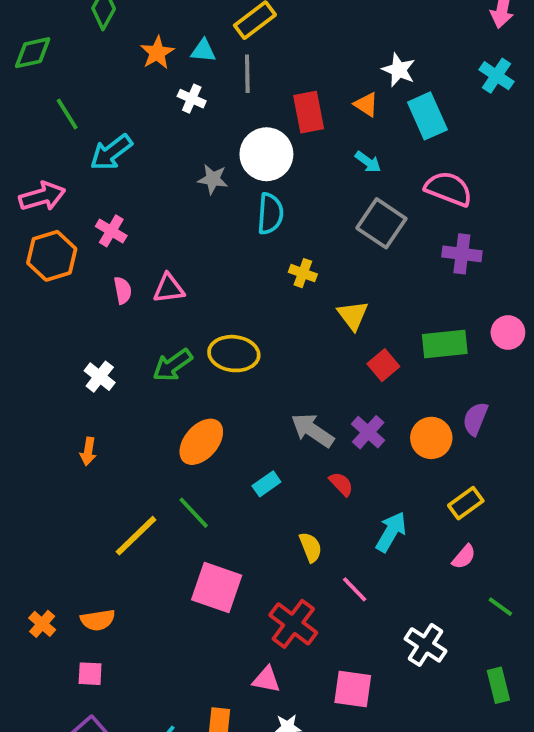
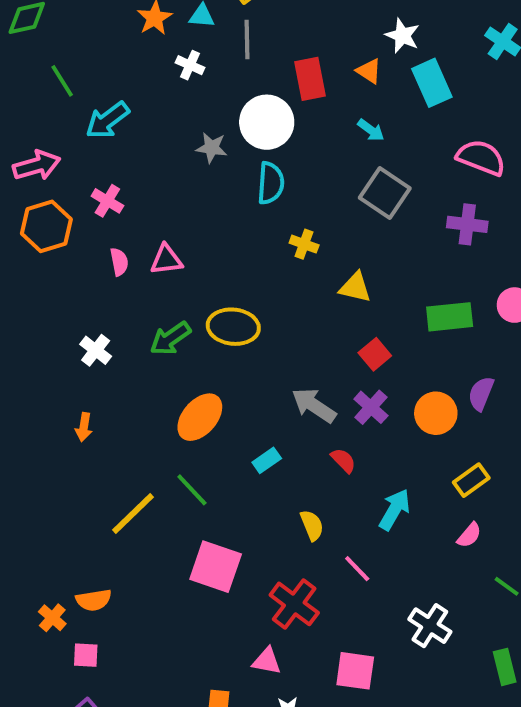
pink semicircle: (449, 189) -> (481, 158), moved
yellow triangle: (353, 315) -> (355, 287), turned -40
red square: (383, 365) -> (375, 354), moved
orange cross: (42, 624) -> (52, 618), moved

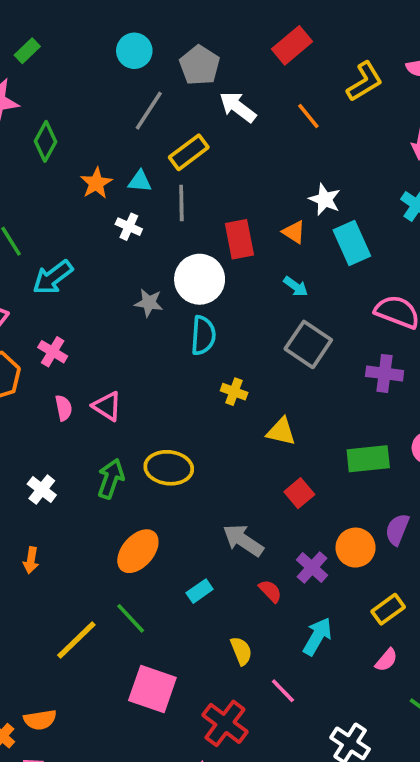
pink triangle: (166, 260) -> (107, 406), turned 40
green arrow: (170, 338) -> (111, 479), turned 144
purple cross: (371, 407) -> (312, 567), moved

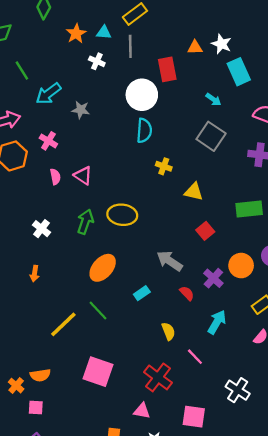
orange triangle: (294, 232) -> (195, 47), moved, turned -35
cyan arrow: (296, 286) -> (213, 99), moved
gray star: (149, 303) -> (81, 110), moved
pink square: (152, 689) -> (98, 372), moved

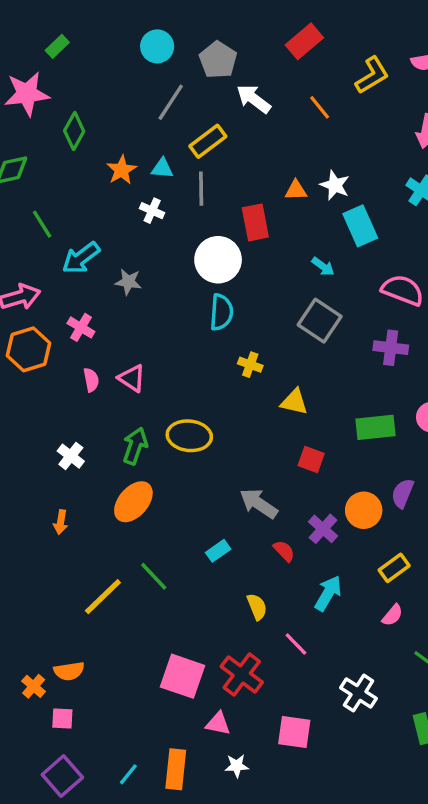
red square: (205, 231) -> (311, 459), turned -30
orange ellipse: (103, 268) -> (133, 502), moved
pink square: (98, 372) -> (183, 676), moved

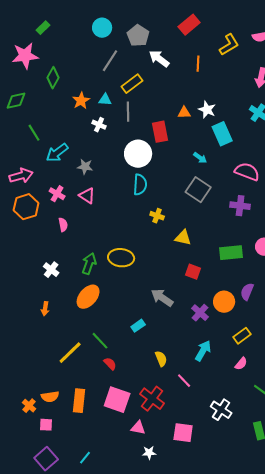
orange line: (320, 107) -> (198, 64), turned 42
pink triangle: (132, 378) -> (87, 196), moved
red semicircle: (284, 551) -> (110, 364), moved
orange rectangle: (176, 769) -> (79, 401), moved

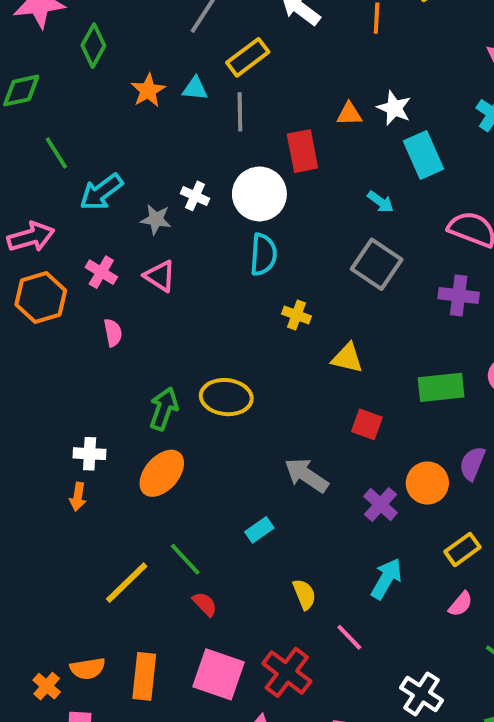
white cross: (99, 125) -> (195, 196), moved
white cross: (51, 270) -> (90, 454), moved, turned -35

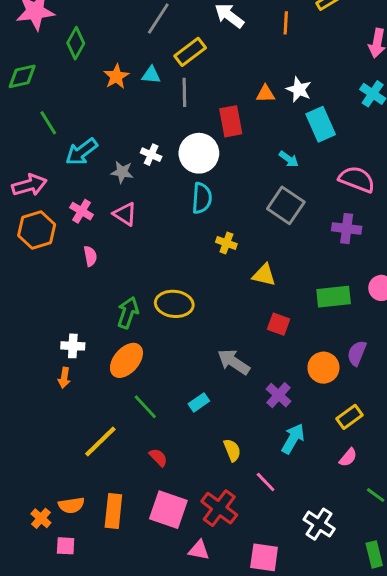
purple cross: (381, 504) -> (279, 395), moved
green line: (185, 559) -> (145, 407), moved

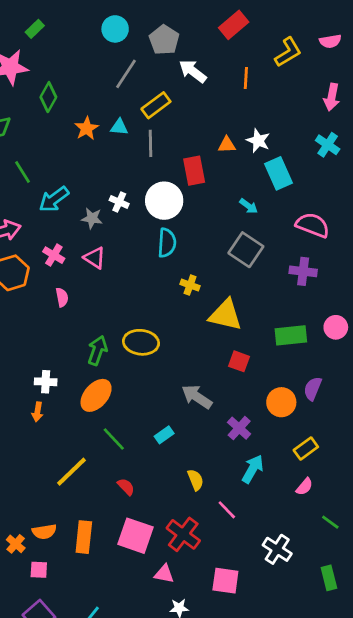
yellow triangle: (264, 275) -> (225, 315), size x1.5

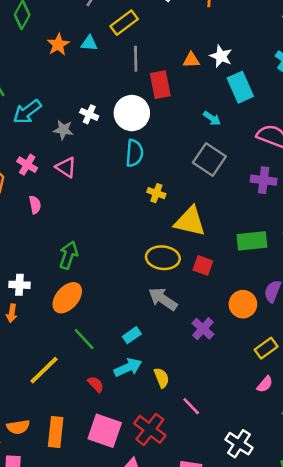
gray line: (151, 143) -> (136, 59), moved
yellow ellipse: (141, 342) -> (163, 258), moved
cyan arrow: (253, 469) -> (128, 367), moved, turned 36

